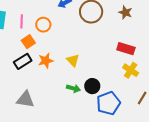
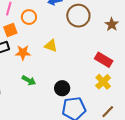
yellow triangle: (73, 60) -> (51, 46), moved, turned -40
green arrow: (73, 88) -> (29, 80), moved

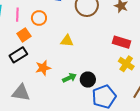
orange star: (23, 53) -> (43, 68), moved
green arrow: (29, 80) -> (69, 78), moved, turned -40

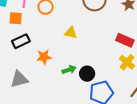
orange square: (24, 35) -> (16, 18), moved, turned 32
gray triangle: (21, 93) -> (19, 79), turned -30

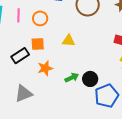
orange square: (16, 18) -> (38, 44), moved

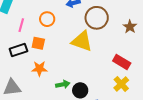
pink line: (18, 15) -> (21, 25), moved
yellow triangle: (69, 41) -> (82, 41), moved, size x1.6

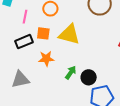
yellow triangle: (82, 41) -> (69, 34), moved
green arrow: (63, 84) -> (71, 73), turned -40

